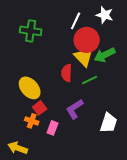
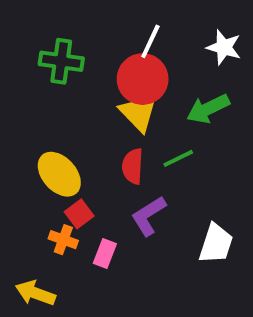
white star: (105, 15) -> (224, 47), moved
red circle: (87, 40) -> (143, 79), moved
yellow triangle: (84, 57) -> (139, 113), moved
red semicircle: (67, 73) -> (133, 166), moved

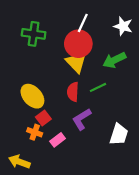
pink rectangle: (105, 254) -> (58, 140), turned 32

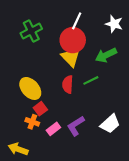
green cross: (34, 34) -> (31, 31), turned -35
purple L-shape: (82, 119) -> (76, 126), moved
white trapezoid: (119, 134) -> (110, 124), turned 30

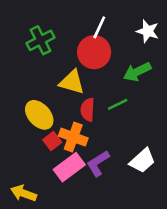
yellow triangle: (71, 57) -> (72, 82), moved, turned -30
orange cross: (32, 122) -> (73, 137), moved, size x1.5
pink rectangle: (53, 129) -> (69, 167), size x1.6

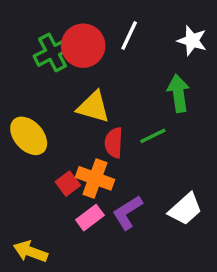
red circle: (94, 52) -> (83, 46), moved
green arrow: (137, 72) -> (178, 93), turned 108
yellow ellipse: (39, 115) -> (29, 136), moved
pink rectangle: (69, 167) -> (90, 218), size x0.7

